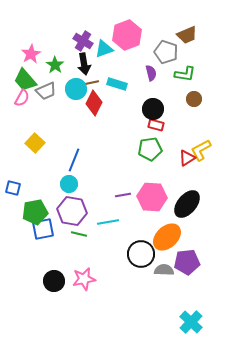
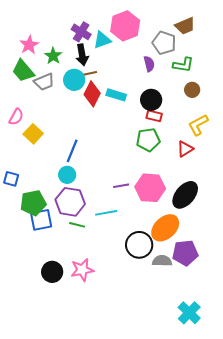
cyan rectangle: (117, 84) -> (116, 95), moved
pink semicircle: (22, 98) -> (16, 117), moved
yellow L-shape: (201, 150) -> (198, 125), moved

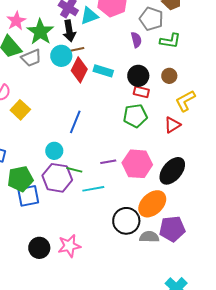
green star: (53, 56) -> (40, 32), size x1.5
brown circle: (192, 90) -> (169, 76), moved
blue line: (72, 151) -> (75, 122), moved
green line: (77, 225) -> (74, 170), moved

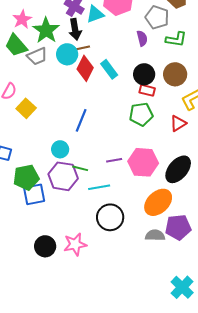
cyan rectangle: (103, 71) -> (109, 69), turned 36
brown circle: (169, 76) -> (175, 74), size x1.5
black circle: (126, 221) -> (110, 217), moved

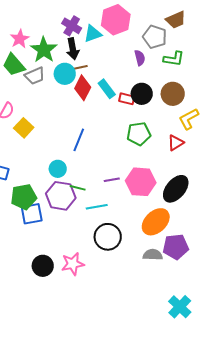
red rectangle: (147, 90) -> (127, 99), moved

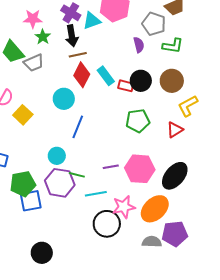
pink star: (20, 39) -> (33, 19), moved, turned 30
green star: (44, 50) -> (43, 37), size x0.6
cyan circle: (65, 74) -> (64, 99), moved
pink star: (73, 264) -> (124, 207), moved

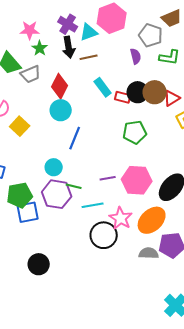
brown line: (78, 55) -> (89, 57), moved
red diamond: (82, 75) -> (60, 86), moved
brown circle: (172, 81) -> (155, 92), moved
red triangle: (175, 130) -> (172, 98), moved
pink star: (124, 207) -> (121, 218), turned -30

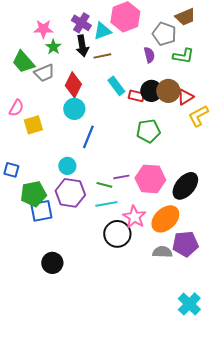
yellow square: (20, 126) -> (33, 125), turned 30
green line: (74, 186) -> (104, 185), moved

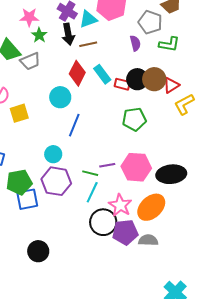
red diamond: (73, 85) -> (77, 73), moved
black ellipse: (185, 186) -> (171, 174), turned 44
cyan line: (106, 204) -> (92, 192), turned -55
purple pentagon: (185, 244) -> (125, 232), moved

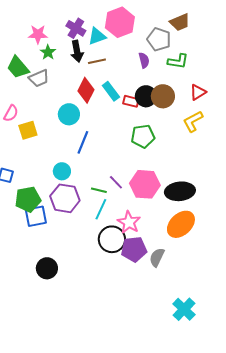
red triangle: (171, 85) -> (198, 92), moved
purple line: (107, 165) -> (116, 182), turned 56
orange ellipse: (151, 207) -> (181, 224), moved
gray semicircle: (148, 240) -> (157, 257), turned -66

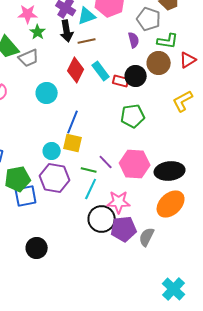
red triangle: (198, 92) -> (188, 60), moved
brown circle: (163, 96) -> (159, 63), moved
cyan circle: (69, 114) -> (47, 93), moved
yellow square: (28, 130) -> (73, 143), moved, turned 30
pink star: (129, 222) -> (119, 202), turned -30

